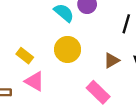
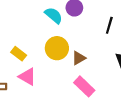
brown triangle: (112, 60) -> (79, 58), moved

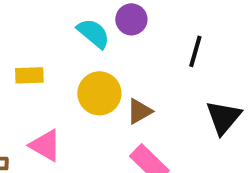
yellow rectangle: (19, 54) -> (29, 75), moved, turned -40

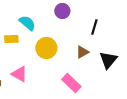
cyan semicircle: (93, 33) -> (27, 23), moved
brown triangle: (139, 111) -> (82, 52), moved

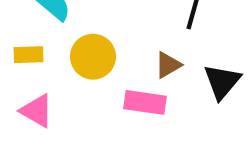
yellow rectangle: (11, 39) -> (28, 55), moved
pink rectangle: (71, 83) -> (145, 102), moved, turned -36

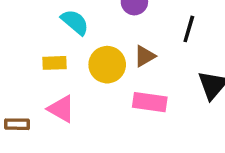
brown triangle: (168, 65) -> (145, 56), moved

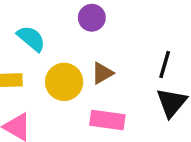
black line: (189, 29) -> (165, 65), moved

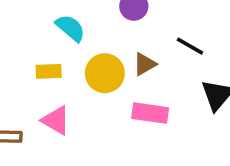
black line: (165, 65) -> (190, 46), moved, turned -76

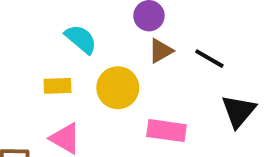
brown triangle: (145, 64) -> (161, 51), moved

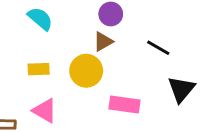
cyan semicircle: (81, 39) -> (40, 19), moved
brown triangle: (161, 51) -> (103, 42), moved

